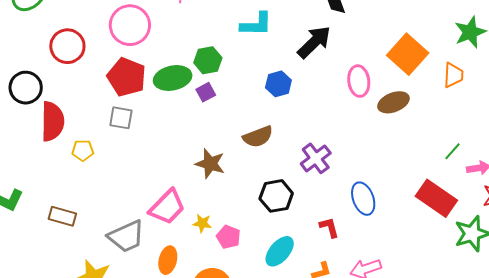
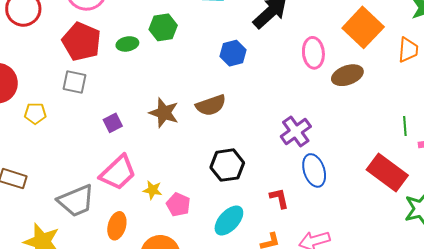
green ellipse: (173, 78) -> (127, 44), size x0.6
purple square: (206, 92) -> (113, 123), moved
green line: (452, 151) -> (405, 126), turned -48
purple cross: (316, 158) -> (296, 132), moved
brown star: (210, 164) -> (164, 113), moved

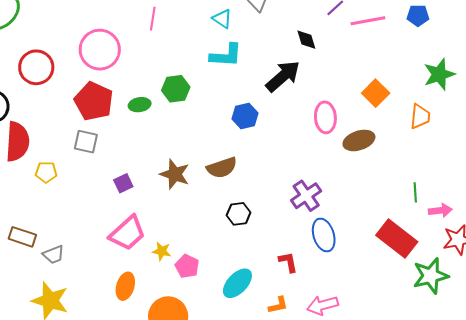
orange square: (363, 27) -> (376, 93), size x0.7
black hexagon: (227, 165) -> (239, 214), moved, size x0.7
gray trapezoid: (76, 201) -> (54, 255), moved, size x0.6

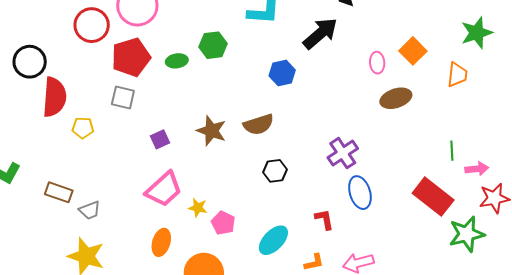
red circle: (36, 67) -> (92, 25), moved
red pentagon: (94, 101) -> (131, 57), turned 30
pink ellipse: (325, 117) -> (377, 63), moved, size x0.7

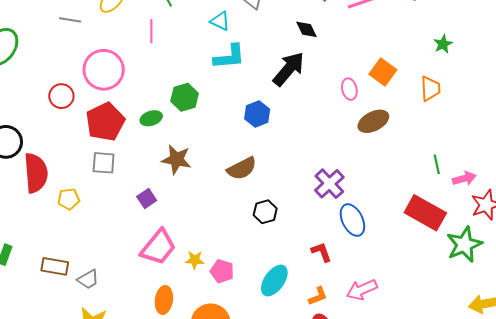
red circle: (92, 25) -> (61, 96), size x0.7
green star: (477, 33) -> (443, 44), size x0.6
brown star: (211, 131) -> (176, 160), moved

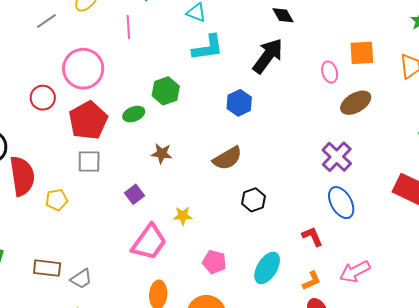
gray line: (70, 20) -> (46, 21), turned -40
orange square: (383, 72) -> (362, 53), turned -36
brown star: (176, 160) -> (162, 154), size x0.7
purple cross: (329, 184) -> (337, 157), moved
yellow star: (195, 260) -> (183, 216), moved

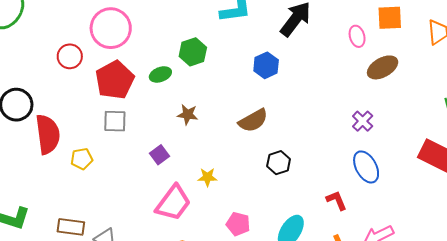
purple cross: (337, 157) -> (363, 121), size x0.7

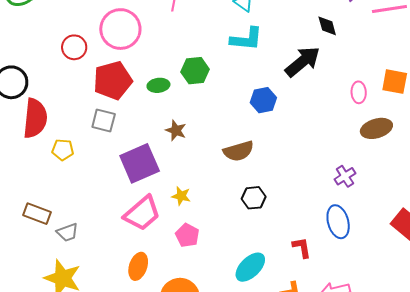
purple square: (160, 155) -> (140, 163), size x2.0
pink pentagon: (238, 224) -> (187, 235), moved

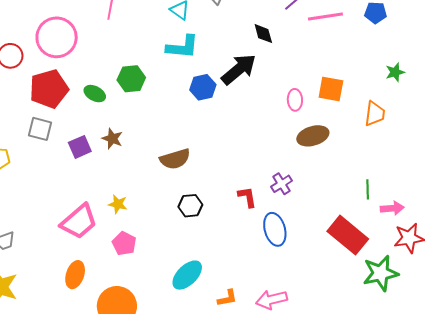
green ellipse: (158, 85) -> (95, 94), turned 35
blue hexagon: (263, 100) -> (203, 87), moved
purple square: (140, 163) -> (80, 147), moved, size x0.6
red L-shape: (302, 248) -> (247, 197), moved

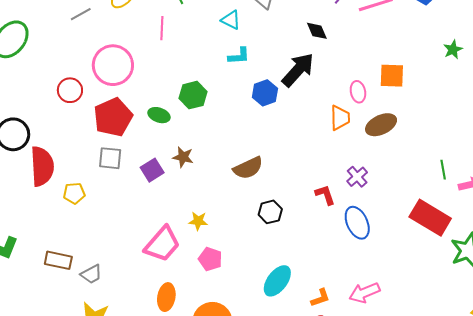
cyan L-shape: (182, 47) -> (239, 56), size x0.7
orange trapezoid: (375, 114) -> (340, 118), moved

